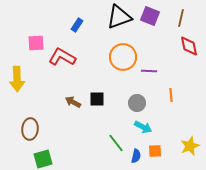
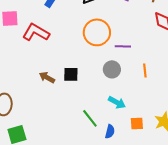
gray circle: (137, 103) -> (112, 69), moved
orange square: (155, 151) -> (137, 123), moved

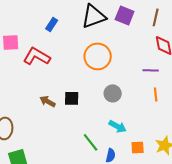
purple line: (123, 46) -> (151, 70), moved
orange line: (145, 70) -> (156, 94), moved

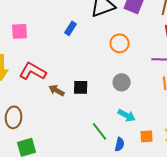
blue rectangle: (52, 24) -> (71, 28), moved
red L-shape: (37, 56) -> (33, 71), moved
orange circle: (98, 56) -> (120, 43), moved, size x0.7

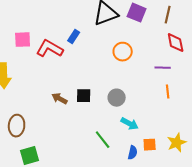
red L-shape: (33, 71) -> (50, 49), moved
gray circle: (122, 82) -> (117, 98), moved
blue semicircle: (120, 144) -> (133, 153), moved

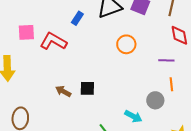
blue rectangle: (74, 37) -> (77, 18), moved
gray circle: (117, 98) -> (155, 100), moved

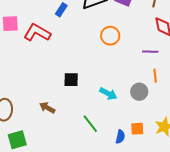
brown arrow: (63, 91) -> (47, 108), moved
cyan arrow: (133, 116) -> (108, 94), moved

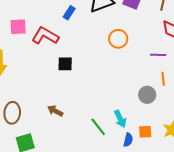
black square: (71, 80) -> (65, 64), moved
cyan arrow: (108, 94) -> (120, 119), moved, turned 36

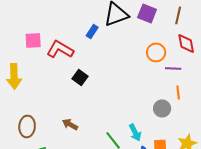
blue rectangle: (69, 13) -> (92, 31), moved
orange circle: (118, 39) -> (156, 52), moved
black square: (65, 64) -> (80, 77), turned 35

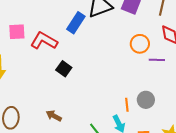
blue rectangle: (92, 31) -> (76, 23), size x1.5
orange line: (178, 92) -> (127, 105), moved

